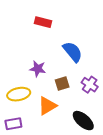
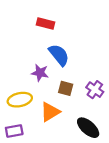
blue semicircle: (73, 52) -> (59, 55), moved
brown square: (62, 84) -> (66, 88), turned 32

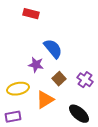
red rectangle: (46, 24) -> (31, 14), moved
brown square: (66, 88) -> (59, 79), turned 32

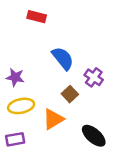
purple star: (36, 65) -> (15, 77), moved
purple cross: (85, 80) -> (94, 77), moved

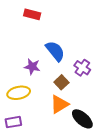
purple star: (15, 77) -> (32, 67), moved
orange triangle: (53, 119) -> (59, 104), moved

